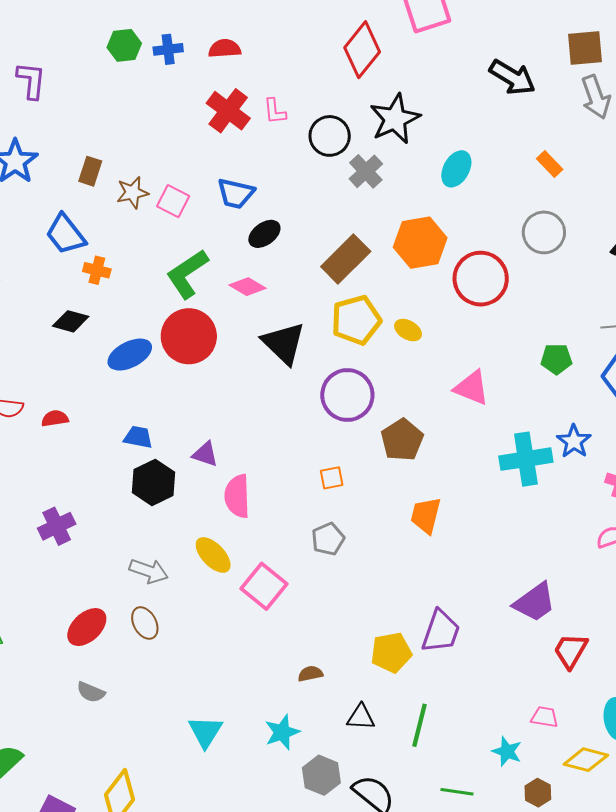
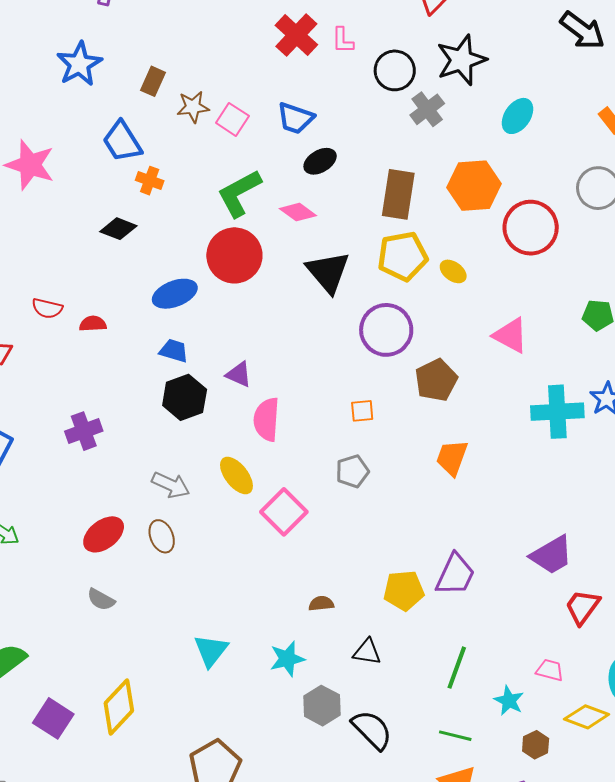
brown rectangle: (346, 259) -> (398, 194), turned -42
blue ellipse: (130, 355) -> (175, 294), moved
green line: (419, 725) -> (457, 668), moved

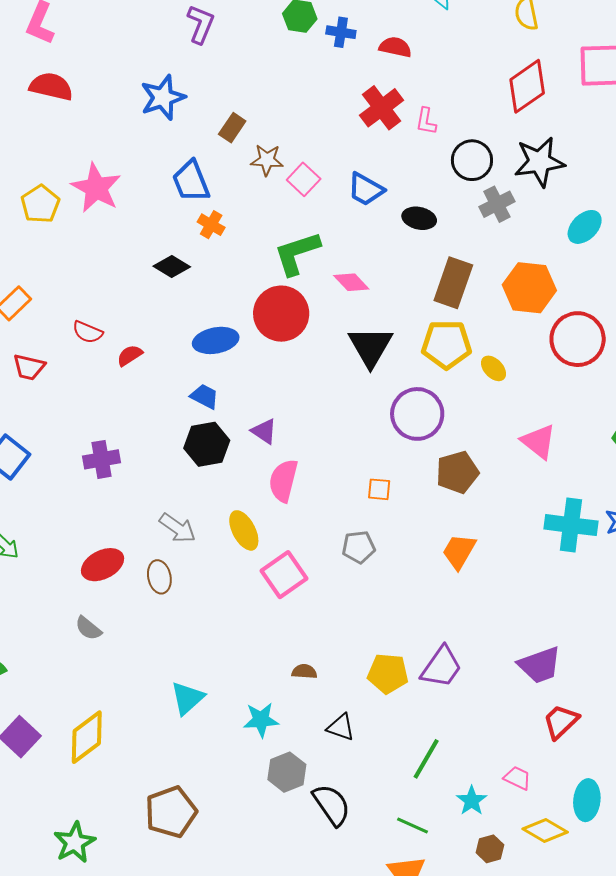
black ellipse: (320, 161) -> (419, 218), moved, turned 32
red semicircle: (93, 324) -> (130, 355), turned -40

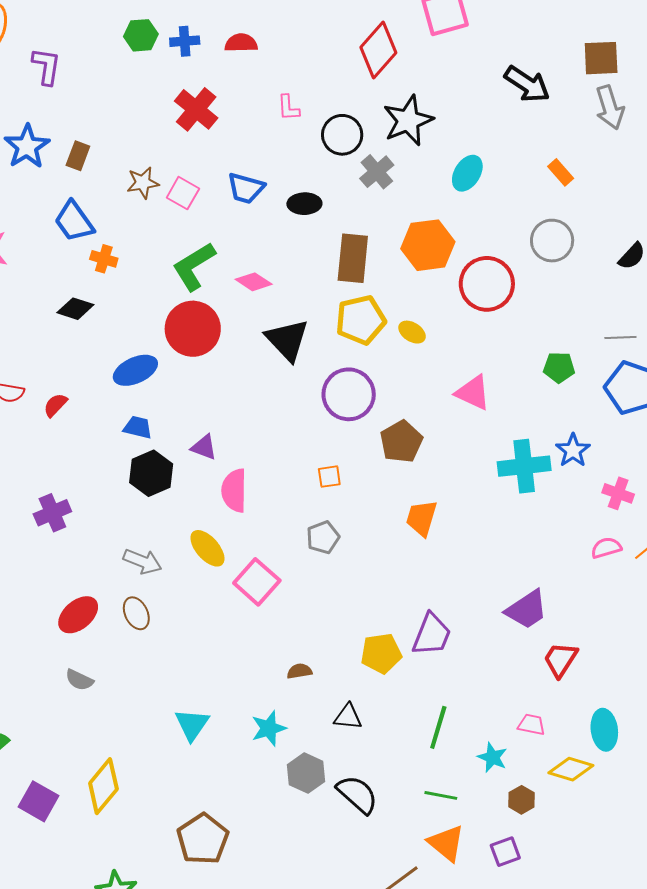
red cross: (382, 108) -> (196, 109), moved
brown rectangle: (232, 128) -> (78, 156), moved

